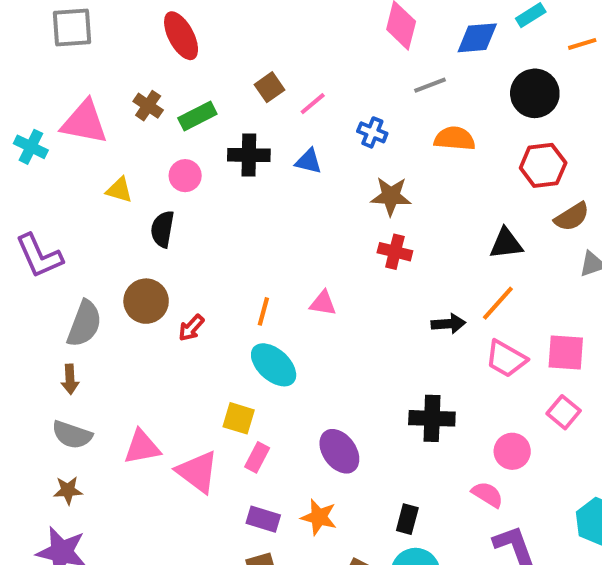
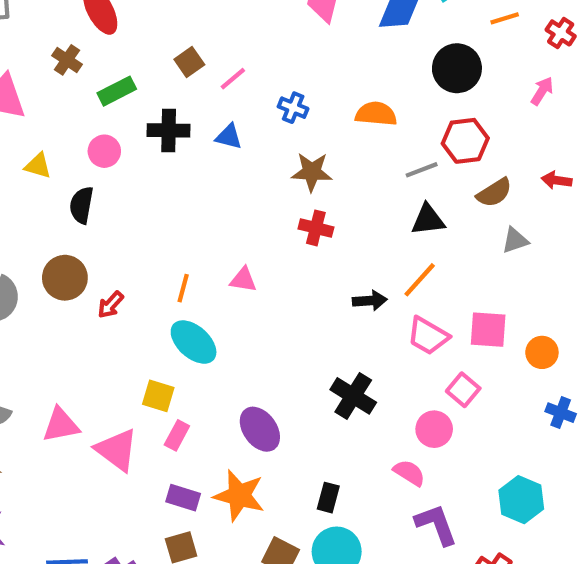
gray line: (430, 85) -> (422, 170), moved
brown cross: (148, 106) -> (67, 60), moved
pink square: (564, 412) -> (463, 390), moved
black cross: (432, 418) -> (353, 396), turned 30
orange star: (319, 517) -> (239, 496), size x1.4

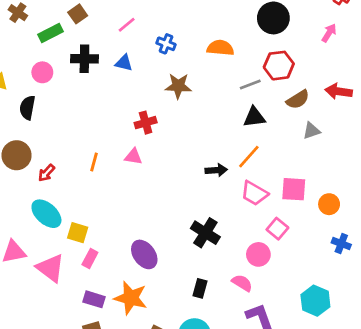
brown square: (189, 62) -> (78, 14), moved
red arrow: (557, 180) -> (339, 91), size x1.4
red cross: (316, 228) -> (146, 123), moved, turned -30
cyan ellipse: (194, 342) -> (46, 214), moved
black rectangle: (328, 498) -> (200, 288), moved

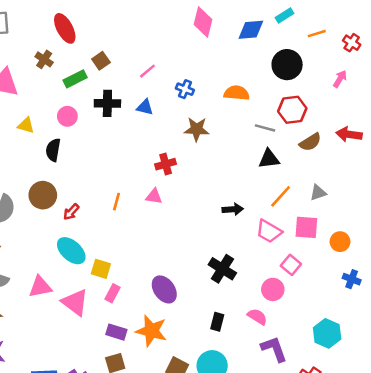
gray line: (250, 85) -> (265, 128), turned 36
gray triangle: (311, 131) -> (318, 193), moved
orange line: (249, 157) -> (281, 196), moved

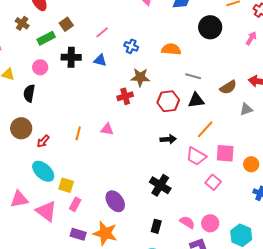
red hexagon: (292, 110) -> (168, 101), moved
red cross: (166, 164) -> (125, 96), moved
gray triangle: (318, 193) -> (246, 109), moved
pink circle: (273, 289) -> (210, 223), moved

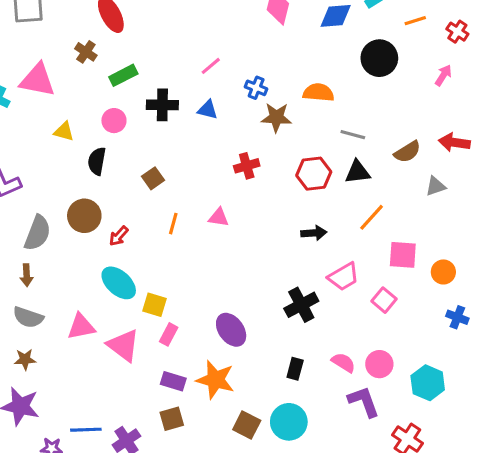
brown square: (66, 24) -> (153, 178), moved
brown star: (140, 77) -> (276, 117), moved
pink trapezoid: (196, 156) -> (343, 277), moved, turned -60
black cross: (160, 185) -> (301, 305), turned 30

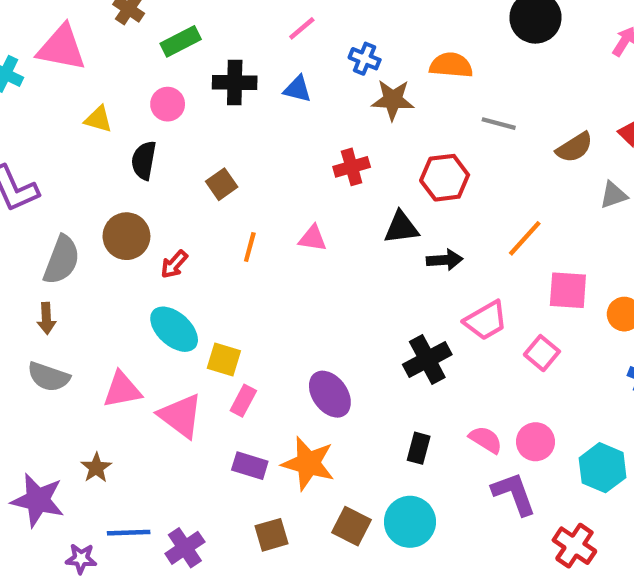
black triangle: (357, 172) -> (401, 227), moved
brown star: (25, 359) -> (96, 468), moved, turned -30
brown square: (172, 419) -> (271, 535), moved

